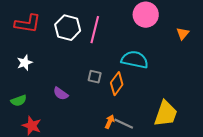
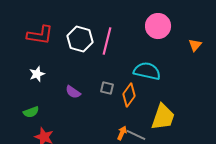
purple semicircle: (61, 94) -> (73, 92), moved
yellow trapezoid: (166, 114) -> (163, 117), moved

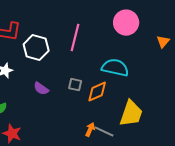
white hexagon: (80, 39) -> (36, 48), moved
orange diamond: (129, 95) -> (97, 92), turned 30

